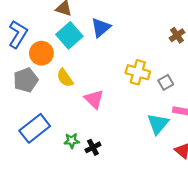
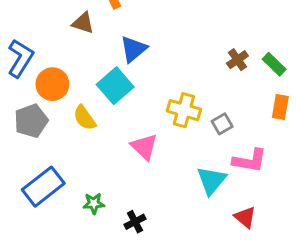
cyan square: (69, 35) -> (115, 86), moved
pink triangle: (94, 99) -> (144, 147), moved
black cross: (93, 147) -> (135, 222), moved

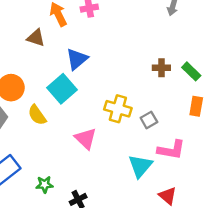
brown cross: (237, 60) -> (161, 68), turned 35

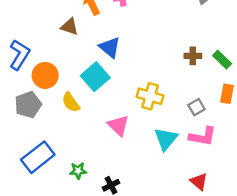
blue triangle: (77, 59) -> (110, 47), turned -40
gray square: (149, 120) -> (196, 107), moved
cyan triangle: (140, 166) -> (166, 139), moved

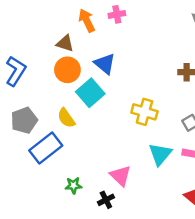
orange circle: (45, 75) -> (67, 70), moved
pink triangle: (118, 125) -> (120, 176), moved
blue rectangle: (38, 157) -> (46, 148), moved

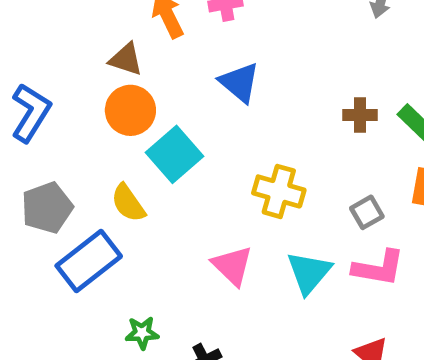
blue triangle: (105, 64) -> (239, 83), moved
pink triangle: (120, 176) -> (232, 266), moved

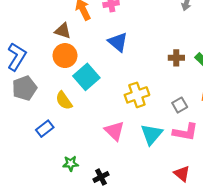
yellow cross: (279, 191) -> (137, 95), turned -35
gray pentagon: (47, 208) -> (24, 88), moved
blue rectangle: (89, 261) -> (45, 129), size x0.6

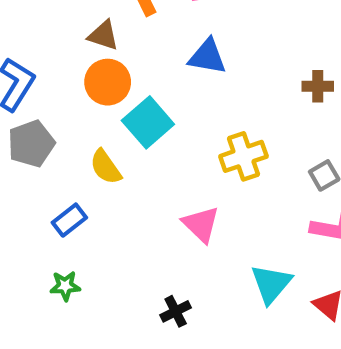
blue triangle: (118, 42) -> (207, 57), turned -30
cyan triangle: (152, 134) -> (271, 284), moved
green star: (71, 164) -> (65, 286), moved

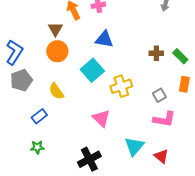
brown triangle: (103, 35) -> (55, 29), turned 42
cyan square: (148, 122) -> (92, 70), moved
black cross: (176, 311) -> (89, 159), size x1.6

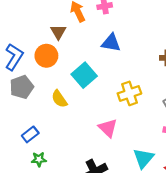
orange circle: (57, 51) -> (46, 56), moved
cyan square: (92, 70) -> (84, 75), moved
blue rectangle: (39, 116) -> (30, 134), moved

